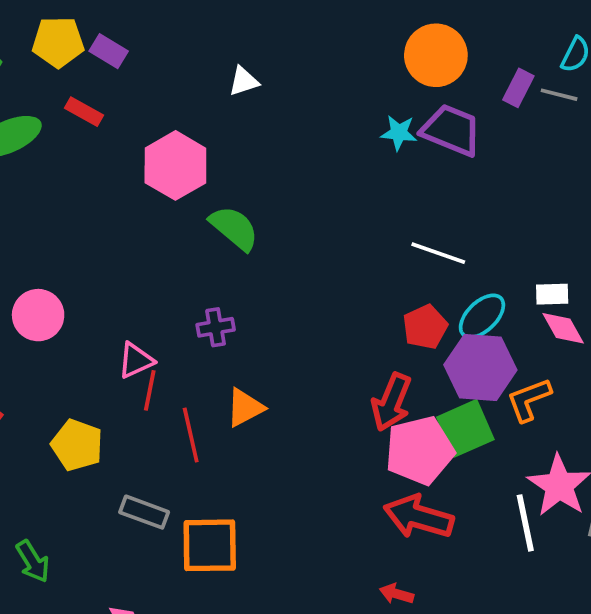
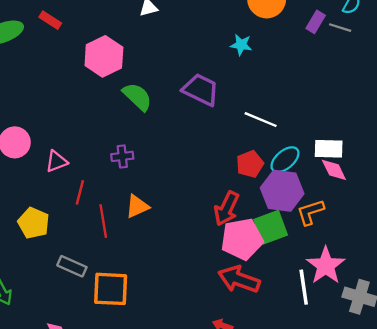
purple trapezoid: (451, 130) -> (201, 90), moved
white rectangle: (552, 294) -> (329, 149), size x1.4
pink triangle: (136, 360) -> (56, 161), moved

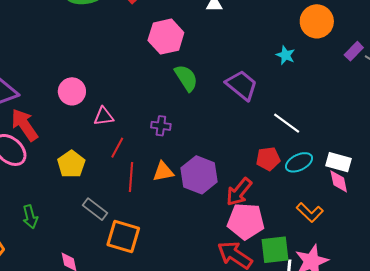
purple hexagon: (282, 191) -> (199, 175), moved
orange L-shape: (310, 212) -> (310, 212), turned -132
green square: (271, 227) -> (275, 250), moved

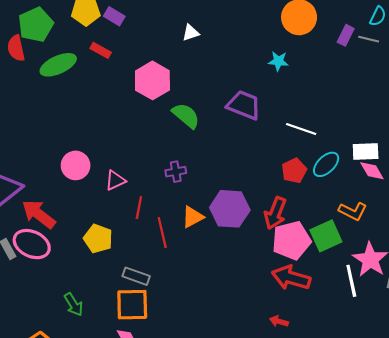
orange square: (123, 236) -> (132, 305), moved
green square: (275, 250) -> (326, 236), moved

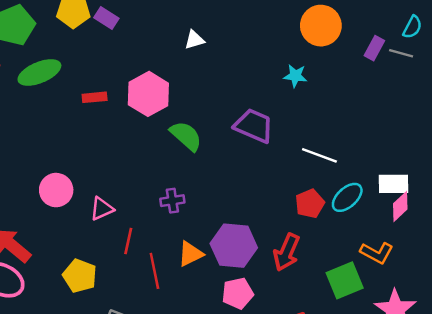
red rectangle: (101, 50) -> (95, 97), moved, turned -36
pink diamond: (372, 171) -> (400, 206), turned 75
pink pentagon: (291, 240) -> (238, 293), moved, size x0.7

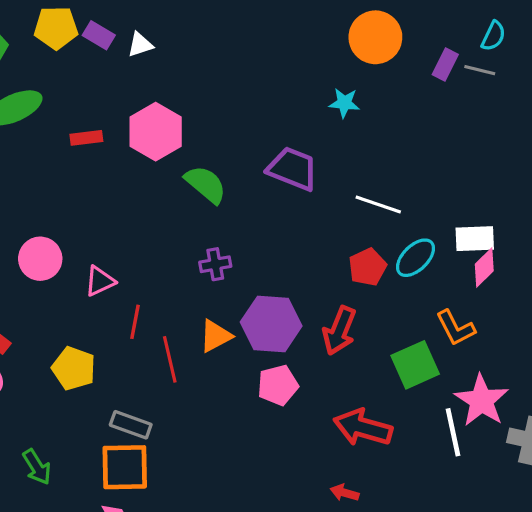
white triangle: (194, 40) -> (140, 45), moved
purple cross: (172, 201) -> (215, 264), moved
orange L-shape: (377, 253) -> (456, 328), turned 36

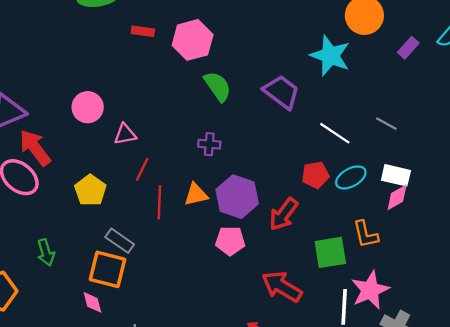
gray line: (480, 70) -> (386, 124), moved
cyan star: (344, 103) -> (330, 56), size x1.8

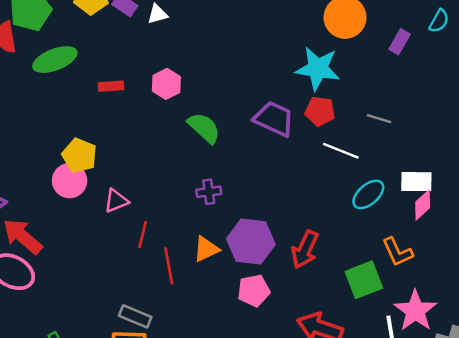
pink hexagon: (193, 40) -> (166, 84), size x0.7
gray line: (386, 124) -> (379, 119), moved
red pentagon: (315, 175) -> (320, 111), moved, turned 30
yellow pentagon: (90, 190) -> (79, 156), moved

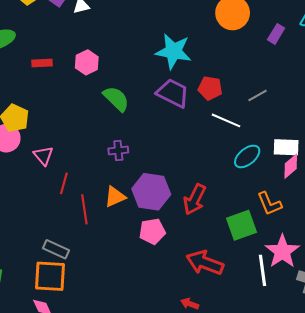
cyan star: (318, 68) -> (174, 51), moved
gray line: (379, 119) -> (258, 96), turned -48
pink triangle: (116, 201) -> (43, 156), turned -50

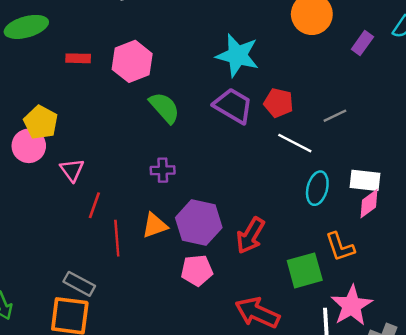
pink hexagon: (87, 62) -> (132, 61), size x1.4
cyan ellipse: (247, 156) -> (317, 188), turned -40

